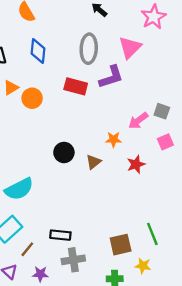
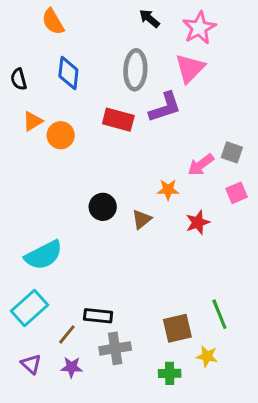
pink star: (154, 17) -> (199, 28), moved
brown line: (27, 249) -> (67, 334), moved

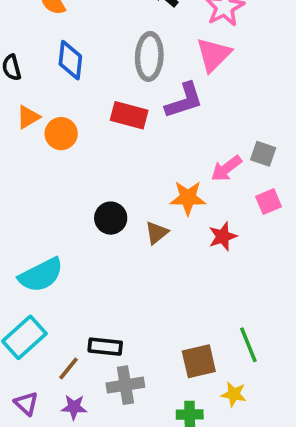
orange star: (168, 190) -> (188, 198), size x1.4

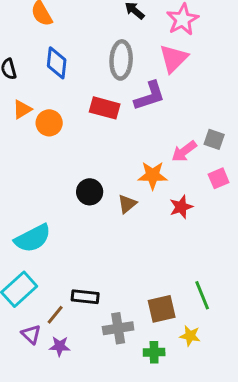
gray cross: (125, 385) -> (118, 328), moved
purple triangle: (26, 403) -> (31, 334), moved

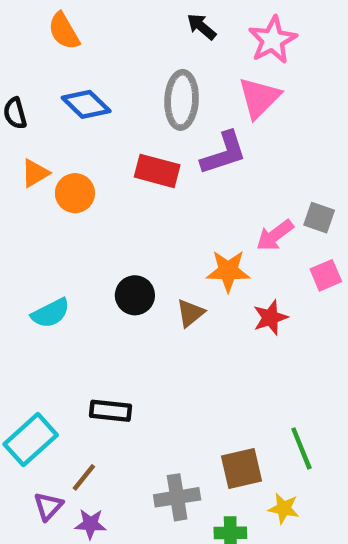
blue diamond: (57, 63) -> (86, 104), turned -52
cyan semicircle: (33, 238) -> (51, 313), moved, size x0.7
black rectangle: (85, 297) -> (110, 411), moved
purple triangle: (31, 334) -> (48, 506), turned 30

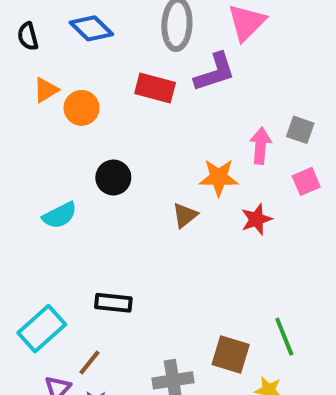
pink arrow: (275, 235) -> (260, 146), turned 132
black circle: (135, 295) -> (113, 178), moved
brown square: (241, 468) -> (231, 354), turned 30

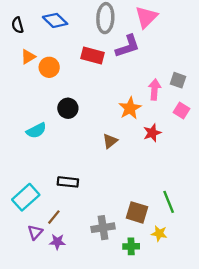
orange star: (219, 178) -> (130, 108), turned -30
pink square: (306, 181) -> (181, 111), turned -35
brown triangle: (185, 215) -> (110, 141), moved

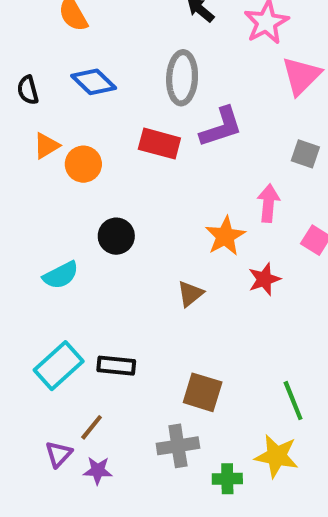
pink triangle: (146, 17) -> (301, 76), moved
gray square: (178, 80) -> (305, 154), moved
cyan rectangle: (26, 197) -> (59, 366), moved
brown square: (137, 212) -> (203, 392), moved
yellow star: (159, 233) -> (277, 456), size x1.5

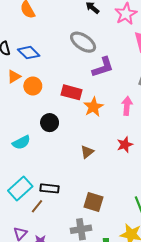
gray ellipse: (182, 78) -> (83, 42), turned -60
blue diamond: (94, 82) -> (29, 53), moved
red rectangle: (159, 144) -> (72, 92), moved
orange star: (225, 236) -> (93, 107), moved
brown line: (92, 427) -> (37, 206), moved

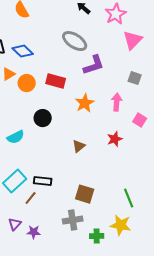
red rectangle: (72, 92) -> (56, 81), moved

